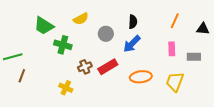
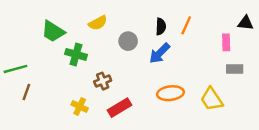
orange line: (175, 21) -> (186, 25), moved
black triangle: (203, 29) -> (246, 23), moved
pink rectangle: (172, 49) -> (226, 42), moved
red rectangle: (108, 67) -> (120, 108), moved
yellow trapezoid: (175, 82) -> (212, 99), turned -55

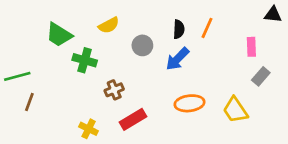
black triangle: (246, 23) -> (273, 14), moved
gray rectangle: (235, 69) -> (261, 76), turned -49
yellow cross: (80, 106) -> (89, 129), moved

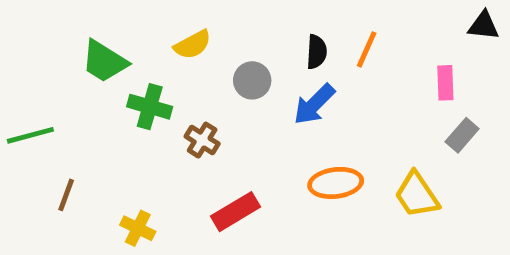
brown cross: (114, 90) -> (202, 140), moved, turned -36
brown line: (29, 102) -> (66, 195), moved
yellow cross: (89, 129) -> (138, 228), moved

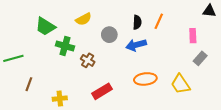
blue arrow: (314, 104) -> (136, 45), turned 30
yellow cross: (138, 228) -> (60, 99), turned -32

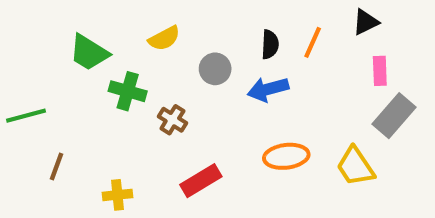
black triangle: (209, 11) -> (366, 22), moved, turned -32
gray rectangle: (200, 58) -> (394, 116), size x1.5

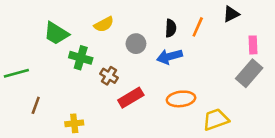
pink rectangle: (380, 71) -> (253, 45), moved
yellow trapezoid: (355, 166) -> (216, 119), moved, turned 104
red rectangle: (201, 181) -> (131, 98), moved

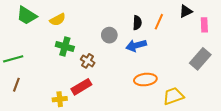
yellow semicircle: (104, 24) -> (58, 20), moved
green trapezoid: (56, 33) -> (27, 15), moved
pink rectangle: (253, 45) -> (204, 25), moved
red rectangle: (131, 98) -> (81, 87), moved
brown line: (36, 105) -> (16, 85), moved

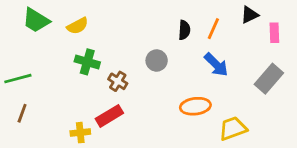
gray circle: (109, 35) -> (157, 60), moved
blue arrow: (136, 45) -> (216, 65), moved, turned -120

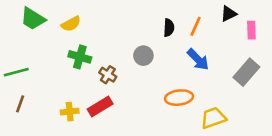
yellow cross: (80, 133) -> (70, 112), moved

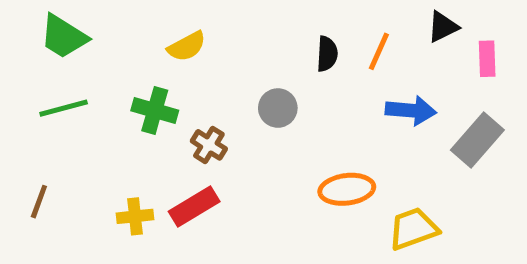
yellow semicircle: (71, 24) -> (187, 46), moved
blue arrow: (198, 59) -> (411, 110), moved, turned -40
green line: (16, 72) -> (64, 108), moved

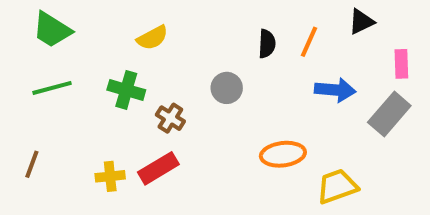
pink rectangle: (487, 59) -> (401, 64), moved

